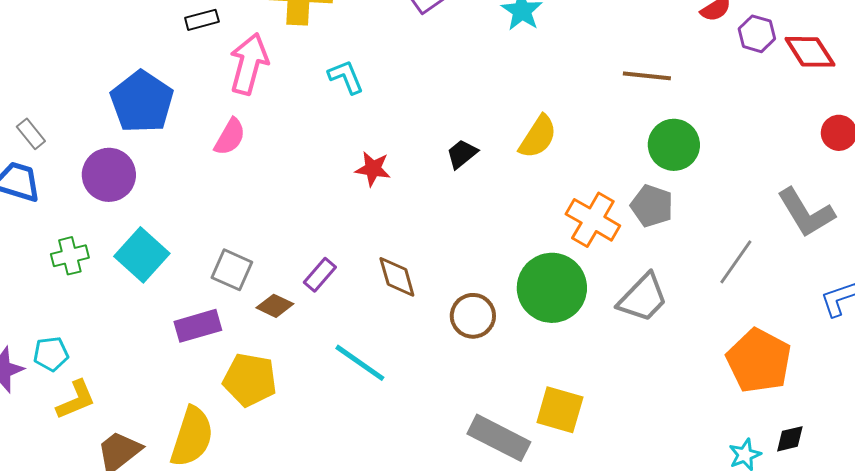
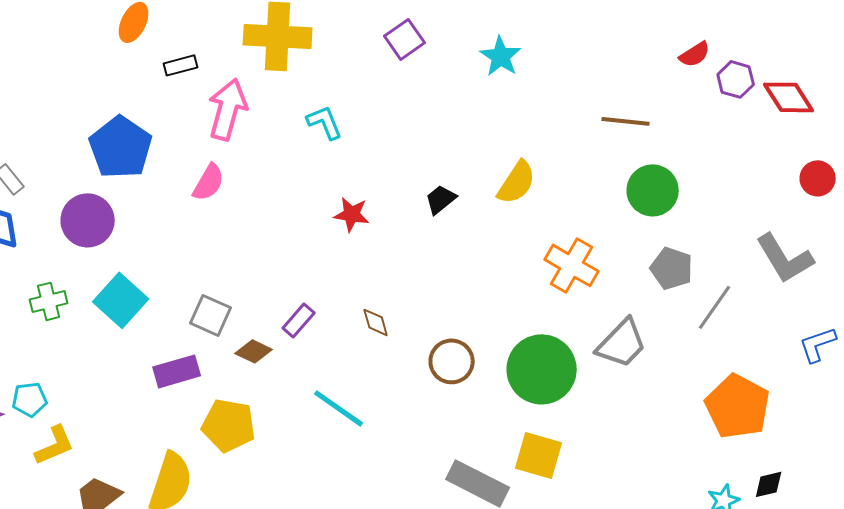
gray pentagon: (652, 206) -> (672, 268), moved
brown diamond: (397, 277) -> (376, 322), size x0.7
green circle: (552, 288) -> (542, 369), moved

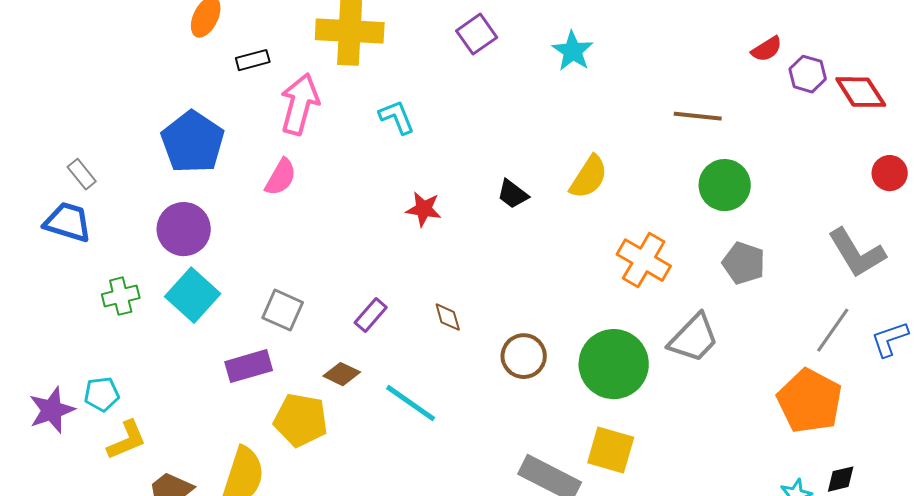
black trapezoid: (441, 199) -> (513, 194), turned -104
purple circle: (88, 220) -> (184, 229), moved
gray line: (715, 307) -> (833, 330), moved
brown diamond: (254, 351) -> (342, 374), moved

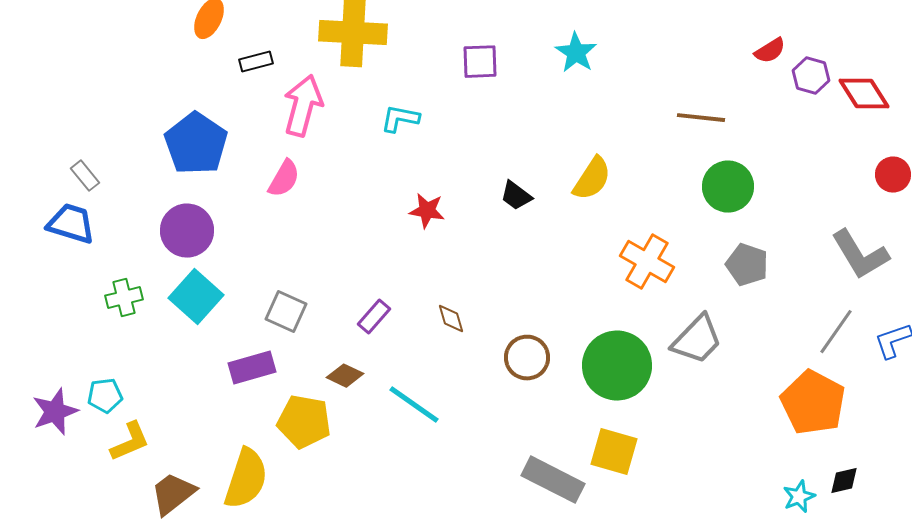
purple square: (477, 34) -> (480, 62), moved, turned 33
cyan L-shape: (397, 117) -> (400, 119), turned -57

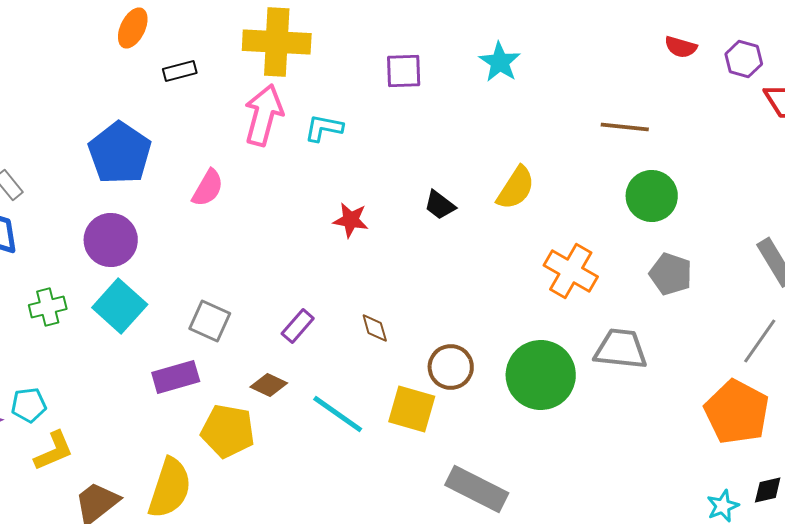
red semicircle: (770, 51) -> (681, 47), moved, turned 48
purple hexagon: (811, 76) -> (744, 59), moved
pink arrow: (303, 106) -> (264, 115), moved
gray trapezoid: (697, 340) -> (621, 349), turned -128
yellow square: (614, 452) -> (412, 409), moved

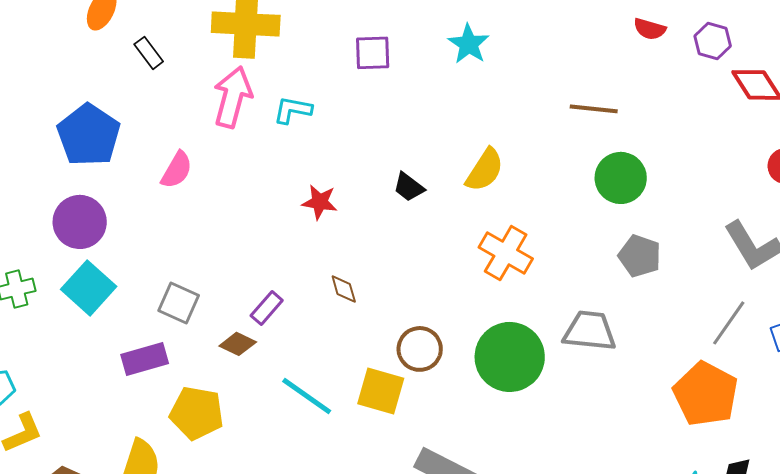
black rectangle: (180, 71) -> (149, 53), turned 68
orange cross: (571, 271) -> (506, 253), moved
brown diamond: (375, 328) -> (344, 289), moved
brown diamond: (269, 385) -> (238, 344), moved

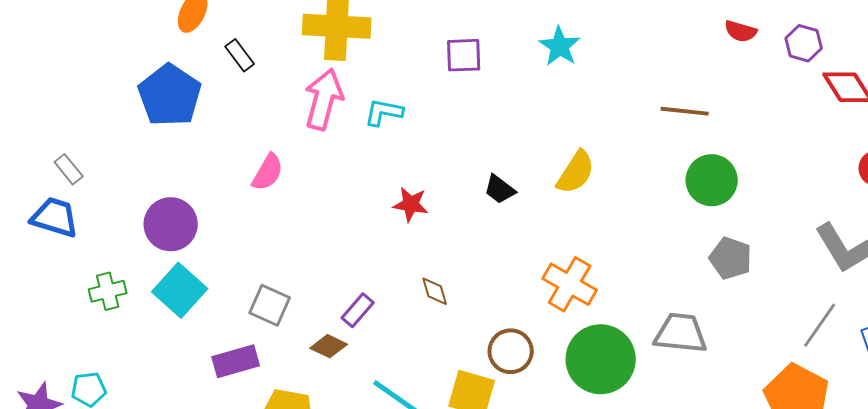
blue pentagon: (89, 135) -> (170, 95), moved
orange cross: (506, 253) -> (570, 284), moved

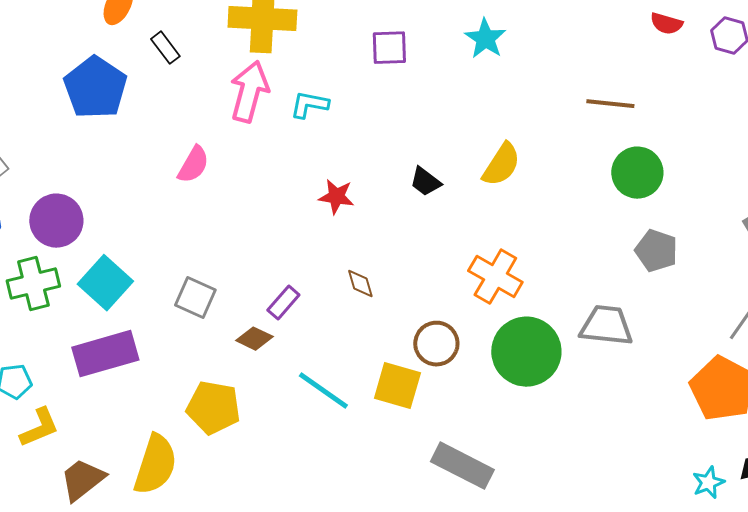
purple circle: (171, 224) -> (56, 221), moved
green cross: (108, 291) -> (33, 284), size x1.4
purple rectangle: (236, 361) -> (105, 354), moved, size x1.4

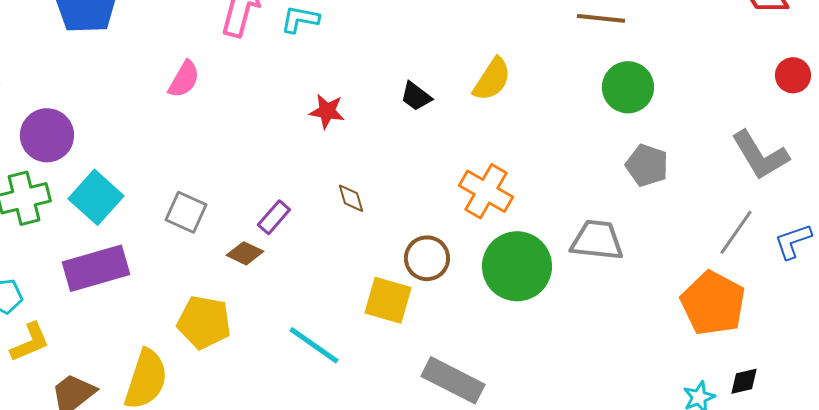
cyan line: (323, 391) -> (314, 345), moved

